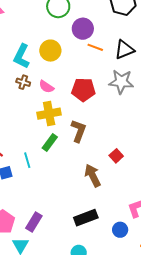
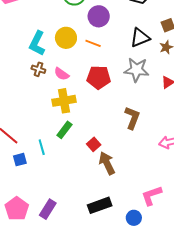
orange line: (95, 47) -> (93, 43), moved
brown L-shape: (78, 131) -> (132, 118), moved
red square: (116, 156) -> (94, 144), moved

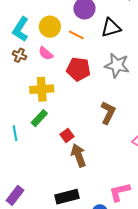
black triangle: (140, 38) -> (111, 28), moved
pink semicircle: (62, 74) -> (46, 53), moved

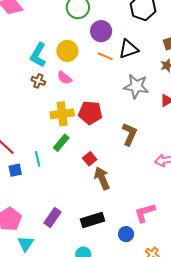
orange line: (76, 35) -> (105, 56), moved
red pentagon: (78, 69) -> (90, 113), moved
purple rectangle: (15, 195) -> (53, 218), moved

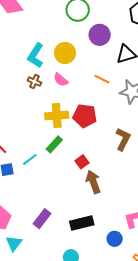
orange line: (105, 56) -> (102, 79), moved
cyan line: (38, 159) -> (30, 159), turned 63

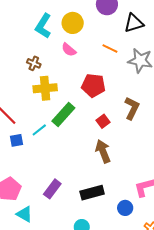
brown cross: (34, 82) -> (34, 63), moved
yellow cross: (57, 116) -> (45, 88), moved
green rectangle: (54, 144) -> (63, 115), size x1.4
red square: (82, 162) -> (103, 121), moved
cyan triangle: (14, 243) -> (24, 214), turned -36

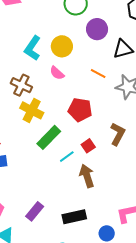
brown cross: (34, 63) -> (21, 85), size x1.5
yellow cross: (45, 88) -> (32, 110), turned 30
cyan line: (39, 130) -> (67, 157), moved

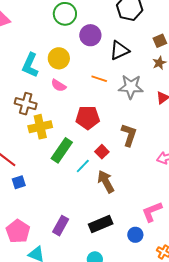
yellow cross: (32, 110) -> (40, 127), turned -30

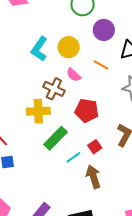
orange line: (99, 79) -> (101, 65), moved
pink semicircle: (59, 85) -> (74, 75), moved
brown cross: (26, 104) -> (54, 89), moved

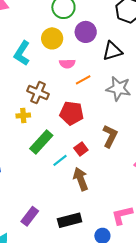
yellow circle: (69, 47) -> (52, 38), moved
orange line: (101, 65) -> (83, 80), moved, turned -56
pink semicircle: (74, 75) -> (67, 64), moved, turned -42
yellow cross: (38, 111) -> (23, 116), size x0.6

